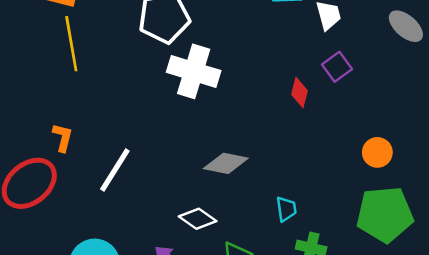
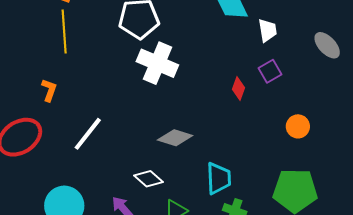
orange L-shape: (63, 137) -> (49, 90), moved
orange circle: (377, 152) -> (298, 126), moved
cyan trapezoid: (286, 209) -> (219, 178), size x1.6

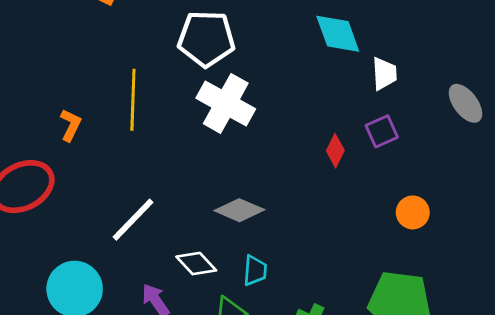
yellow line: (64, 31) -> (133, 100), moved
white line: (88, 134) -> (133, 220), moved
cyan trapezoid: (219, 178) -> (255, 271), moved, size x0.7

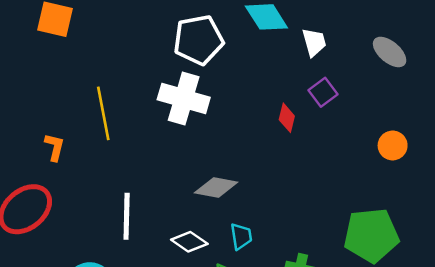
white pentagon: (206, 39) -> (199, 40), moved
orange circle: (413, 212) -> (393, 145), moved
white line: (133, 220) -> (127, 216), turned -30

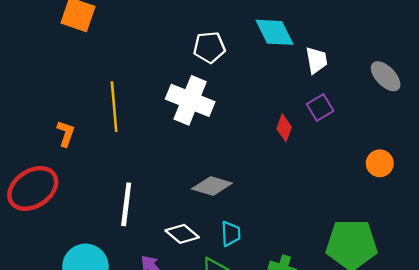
white pentagon: (199, 40) -> (209, 47), size x0.7

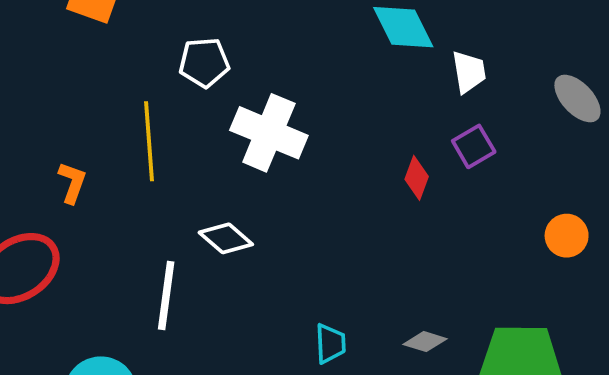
white pentagon: (209, 47) -> (204, 62), moved
gray diamond: (212, 186) -> (425, 342), moved, size x0.7
white diamond: (182, 234) -> (226, 238), moved

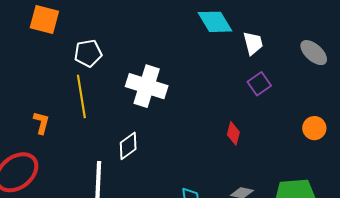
white pentagon: (204, 62) -> (88, 53), moved
red diamond: (417, 178) -> (233, 133), moved
white diamond: (226, 238) -> (128, 146), turned -72

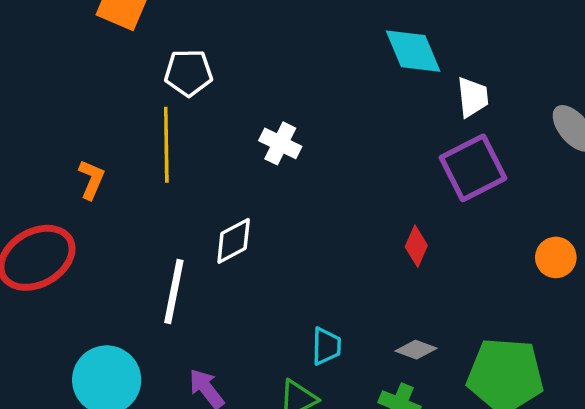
purple square: (259, 84) -> (473, 168), size x1.6
white cross: (147, 86) -> (280, 143), size x0.6

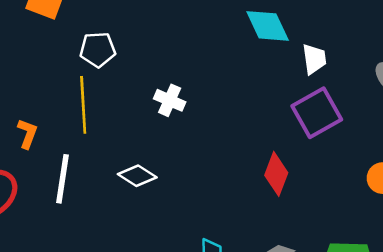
white diamond: (234, 241) -> (137, 176), turned 63
red diamond: (416, 246) -> (276, 174), size x1.4
white line: (174, 292) -> (63, 179), moved

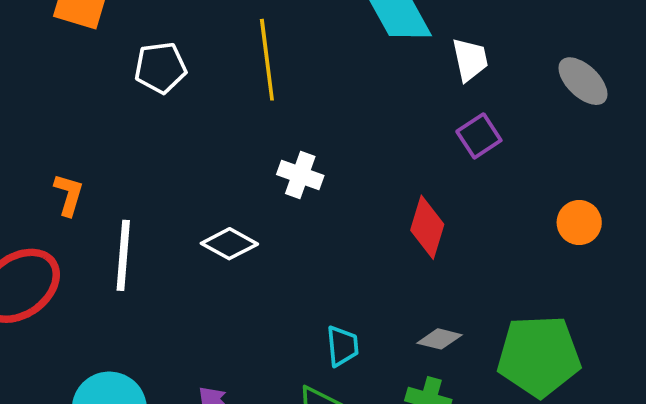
white cross: (170, 100) -> (300, 175), moved
yellow line: (83, 105) -> (267, 60), moved
purple square: (317, 113) -> (479, 136), size x0.6

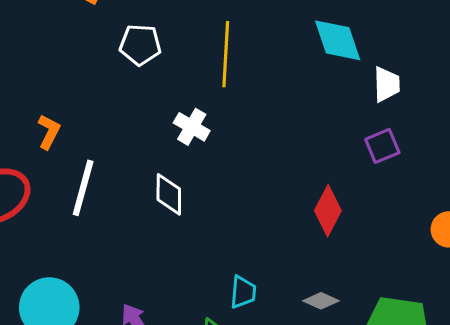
white cross: (300, 175) -> (192, 127), moved
white diamond: (229, 244) -> (169, 194), turned 51

